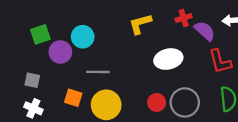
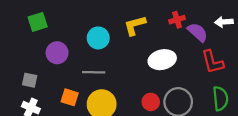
green square: (40, 34) -> (38, 22), moved
cyan circle: (83, 37) -> (98, 38), moved

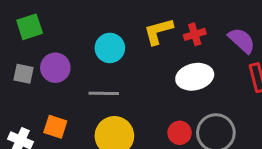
red cross: (177, 20) -> (195, 34), moved
gray square: (30, 80) -> (24, 74), moved
orange square: (70, 97) -> (55, 127), moved

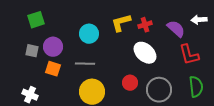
white ellipse: (195, 77) -> (145, 53), turned 55
orange square: (55, 127) -> (53, 69), moved
red circle: (180, 133) -> (130, 83), moved

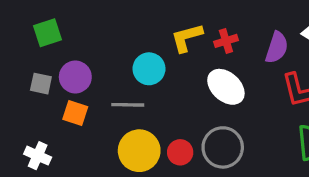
purple semicircle: (176, 29) -> (277, 48), turned 66
cyan circle: (89, 34) -> (149, 69), moved
red circle: (130, 83) -> (180, 152), moved
gray circle: (159, 90) -> (223, 147), moved

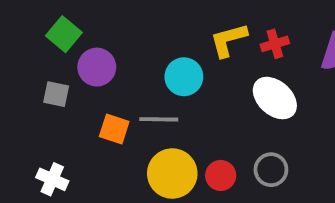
green square: (47, 33) -> (64, 34), turned -32
purple circle: (75, 77) -> (97, 67), moved
orange square: (75, 113) -> (114, 129), moved
gray circle: (223, 147) -> (271, 170), size x0.7

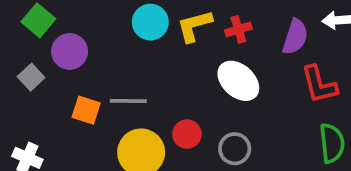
cyan circle: (184, 77) -> (150, 22), moved
gray square: (56, 94) -> (31, 77), turned 35
red circle: (221, 175) -> (187, 134), moved

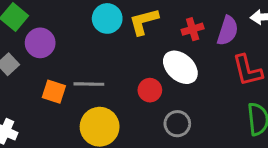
red cross: (238, 29) -> (193, 29), moved
red circle: (187, 134) -> (150, 90), moved

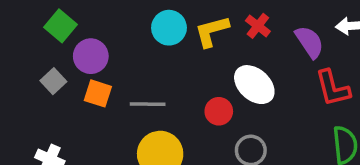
red cross: (193, 29) -> (258, 26), moved, turned -35
purple semicircle: (228, 31) -> (309, 42), turned -52
orange square: (54, 92) -> (98, 93), moved

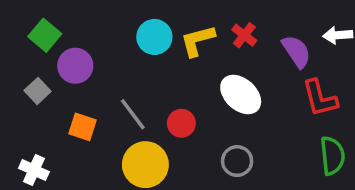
orange square: (98, 93) -> (82, 127), moved
gray line: (148, 104) -> (133, 114), turned 52
red circle: (219, 111) -> (181, 123), moved

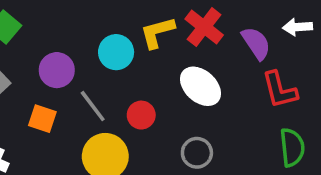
red cross: (244, 35) -> (204, 27), size x1.5
cyan circle: (154, 37) -> (116, 52), moved
purple circle: (75, 66) -> (57, 70), moved

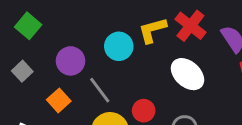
red circle: (141, 115) -> (144, 111), moved
orange square: (42, 119) -> (59, 100), turned 30

